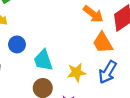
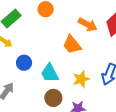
orange trapezoid: (103, 43) -> (72, 45), moved

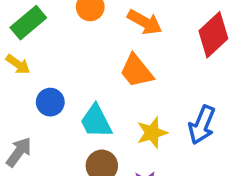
orange arrow: (88, 25) -> (145, 22), moved

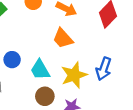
yellow star: (152, 133) -> (74, 75), size x1.4

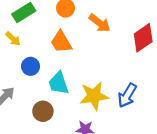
orange trapezoid: (63, 38) -> (61, 42), moved
brown circle: (45, 96) -> (43, 111), moved

